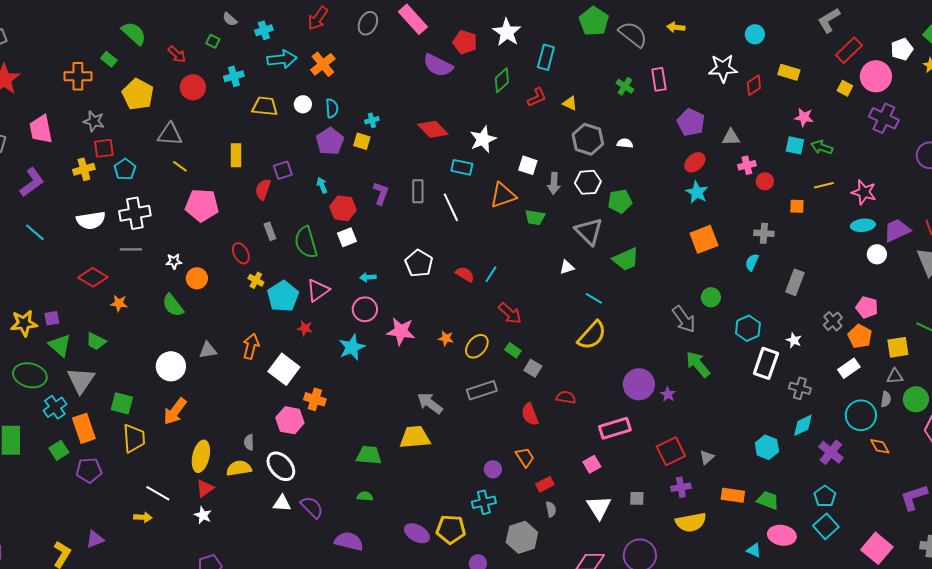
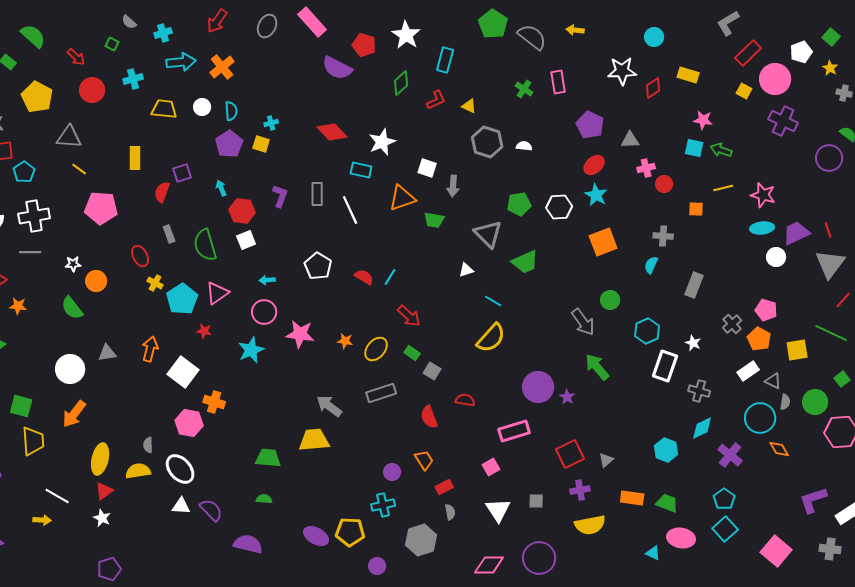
white hexagon: (588, 182) -> (559, 207), moved
gray triangle: (895, 376) -> (773, 381), moved, turned 30

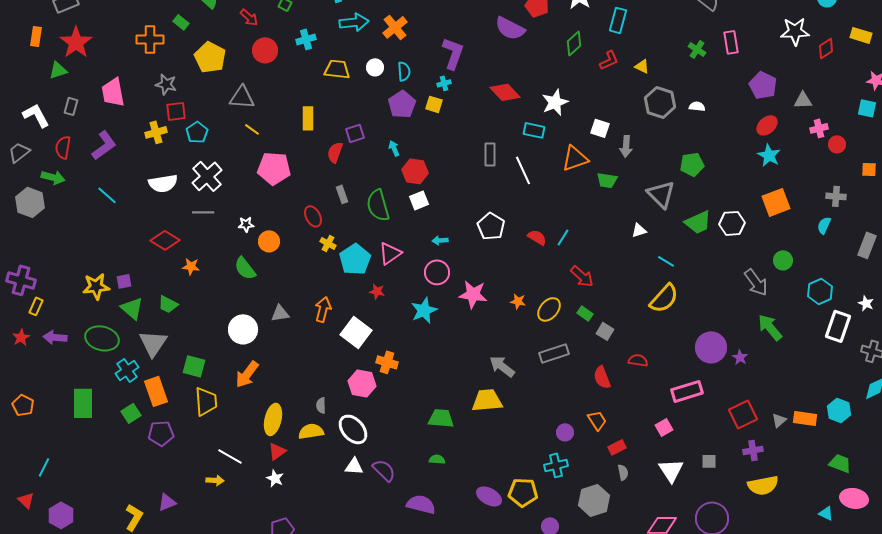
purple L-shape: (280, 196) -> (453, 53), moved, size x1.4
white hexagon: (559, 207) -> (732, 223), moved
white cross: (34, 216) -> (207, 176), turned -32
orange rectangle: (632, 498) -> (805, 418), moved

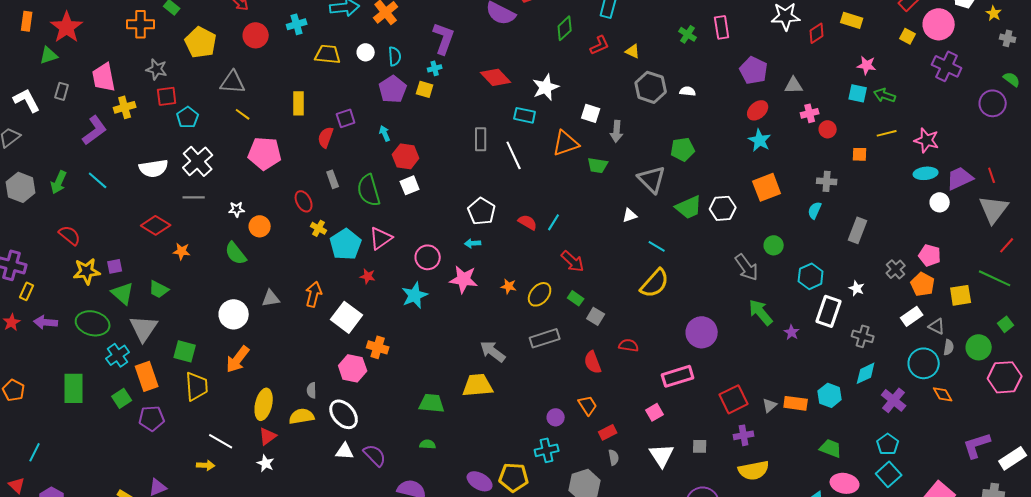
yellow cross: (156, 132) -> (125, 107), moved
red semicircle: (63, 147) -> (70, 235), moved, turned 120
green arrow: (53, 177) -> (59, 182), moved, turned 100
cyan arrow: (440, 240) -> (473, 243), moved
purple star: (740, 357) -> (792, 332), moved

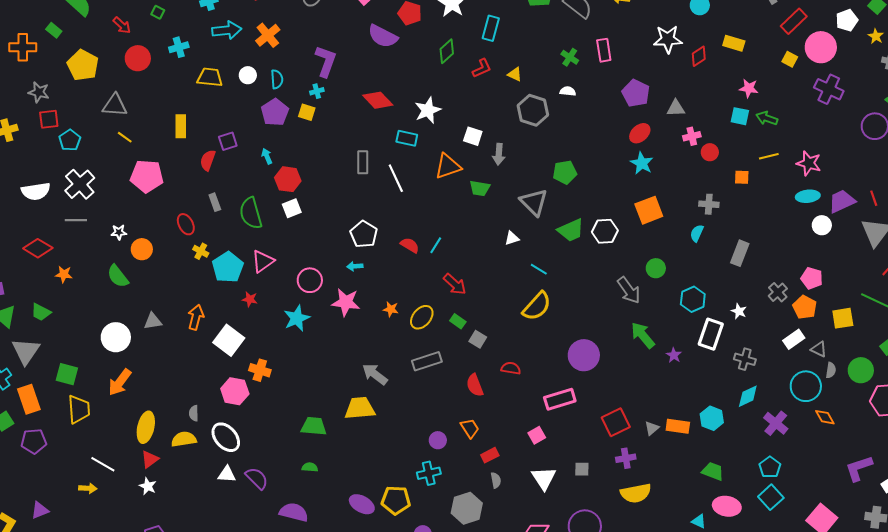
white semicircle: (688, 91) -> (568, 91), moved

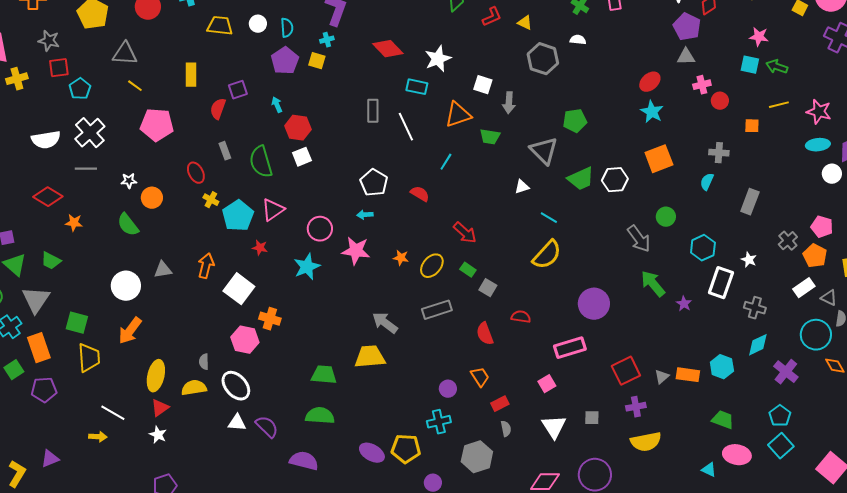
purple pentagon: (636, 93) -> (687, 27), moved
cyan line: (436, 245) -> (446, 162), moved
green semicircle: (310, 467) -> (320, 416), size x1.8

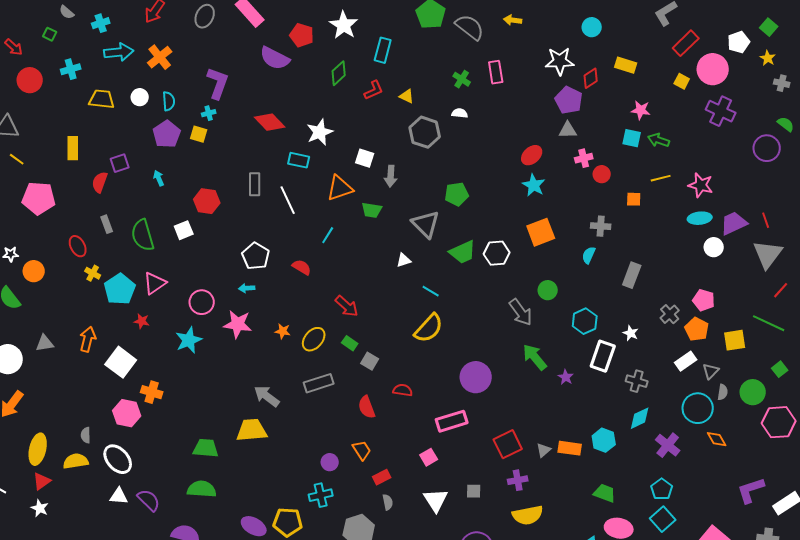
red hexagon: (298, 128) -> (207, 201), moved
gray triangle: (829, 298) -> (711, 371), turned 48

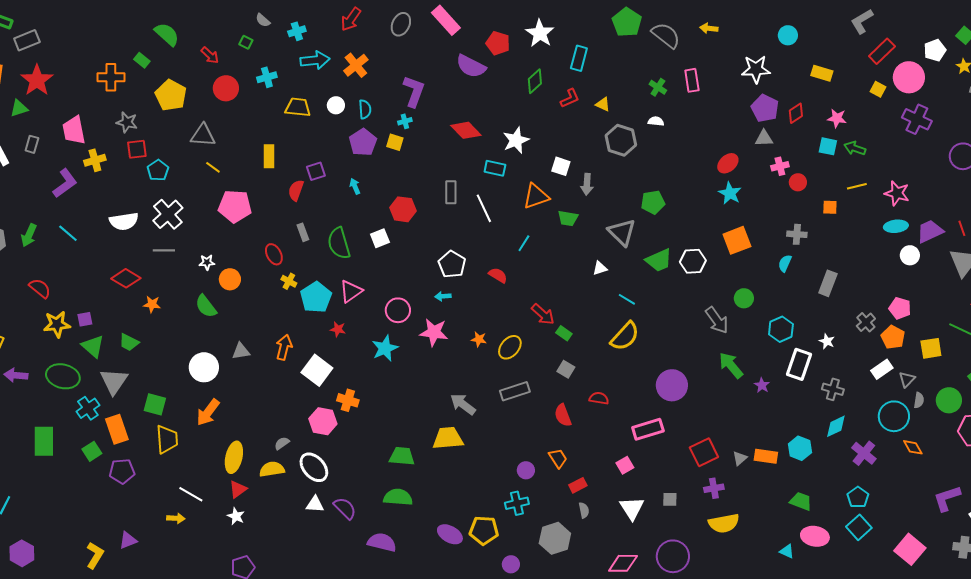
red diamond: (591, 78) -> (796, 113), moved
green rectangle: (350, 343) -> (564, 333), moved
gray semicircle: (86, 435) -> (282, 443), turned 56

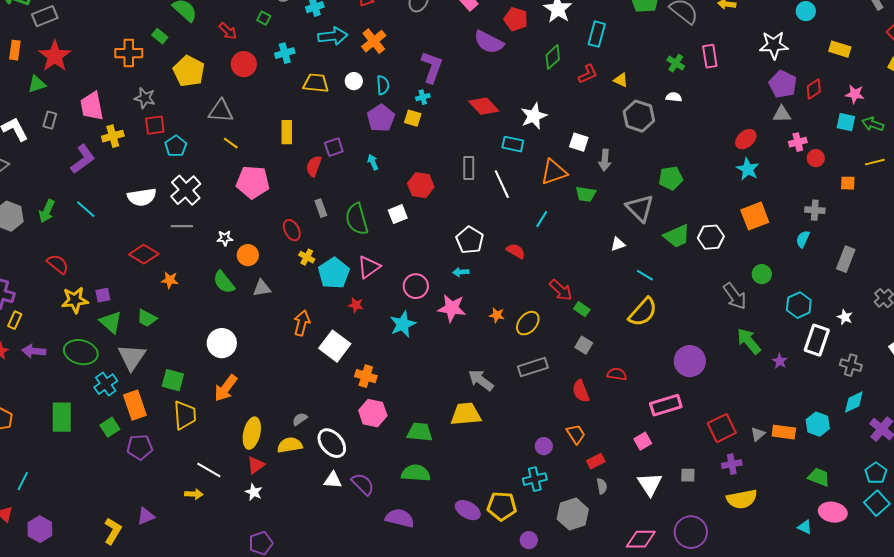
gray triangle: (241, 351) -> (262, 288), moved
pink hexagon: (323, 421) -> (373, 413), moved

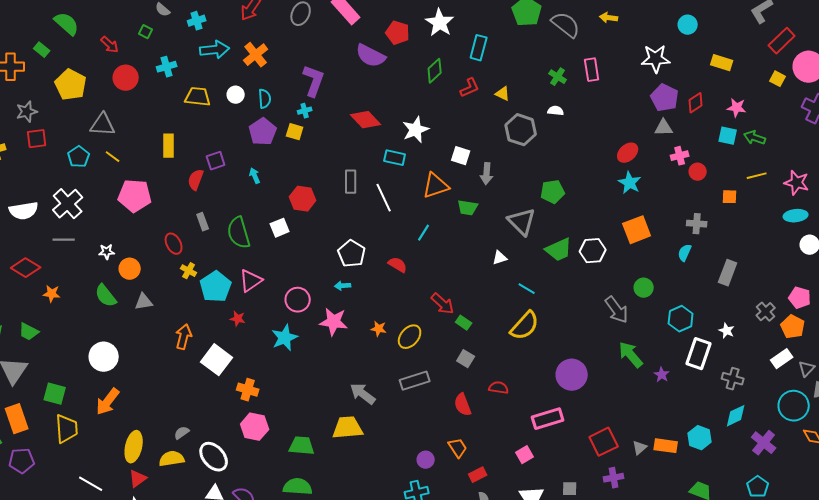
gray star: (145, 98) -> (27, 112), turned -30
cyan pentagon: (176, 146) -> (79, 157), moved

